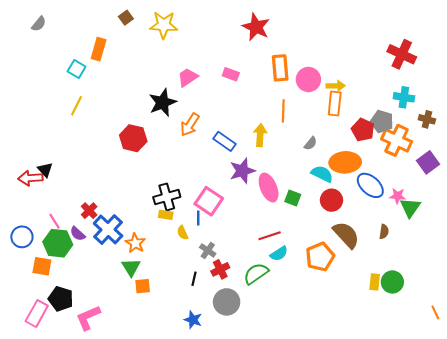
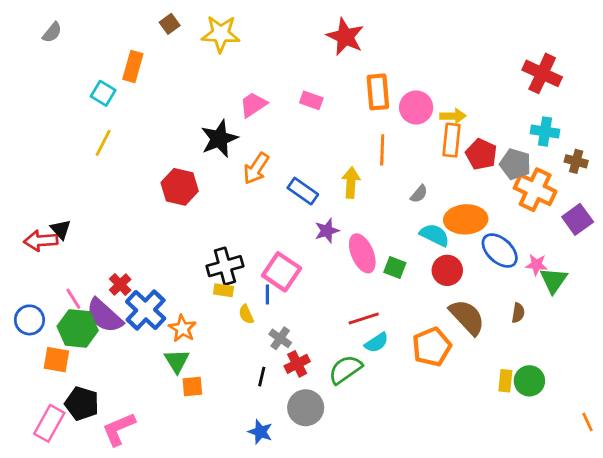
red pentagon: (363, 130) -> (481, 154), moved
purple star: (242, 171) -> (327, 231), size x0.7
purple semicircle: (78, 234) -> (105, 316), size x1.8

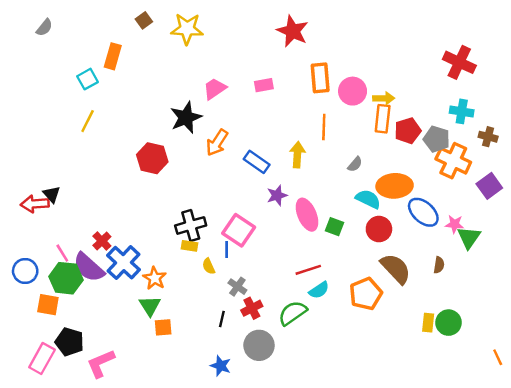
cyan square: (103, 93) -> (88, 79), turned 30
pink rectangle: (311, 100) -> (264, 85), turned -30
red pentagon: (481, 154) -> (408, 131), turned 30

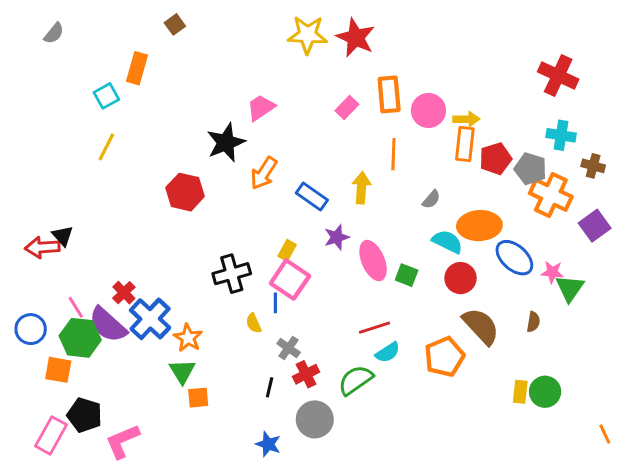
yellow star: (187, 29) -> (307, 35), moved
pink rectangle: (264, 85) -> (347, 108), moved, turned -36
yellow rectangle: (189, 246) -> (287, 250), moved, turned -70

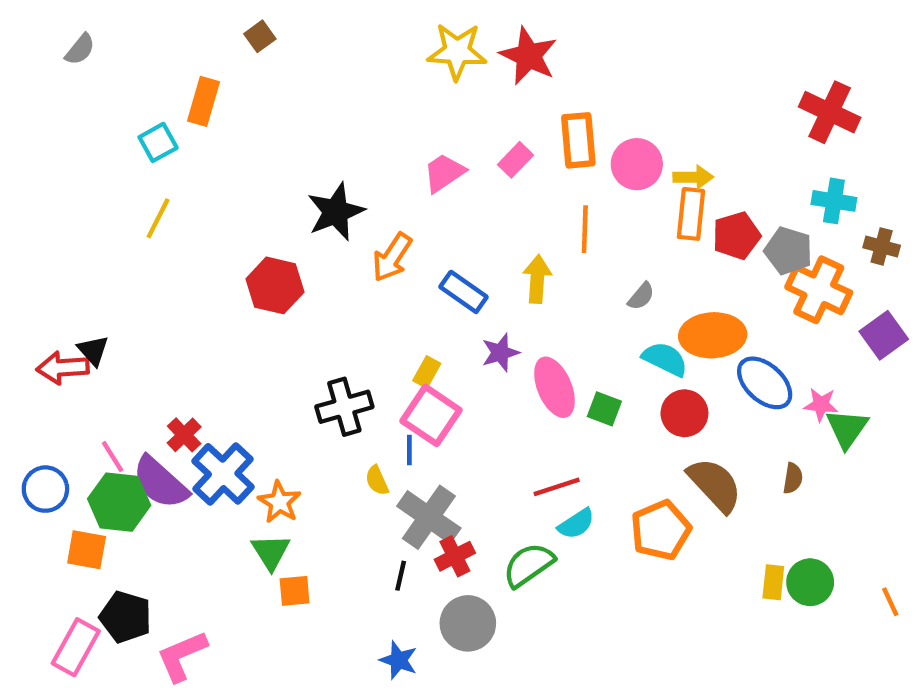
pink trapezoid: (261, 108) -> (444, 173), moved
gray cross: (289, 348) -> (429, 517), size x1.8
orange line: (605, 434) -> (890, 602), moved

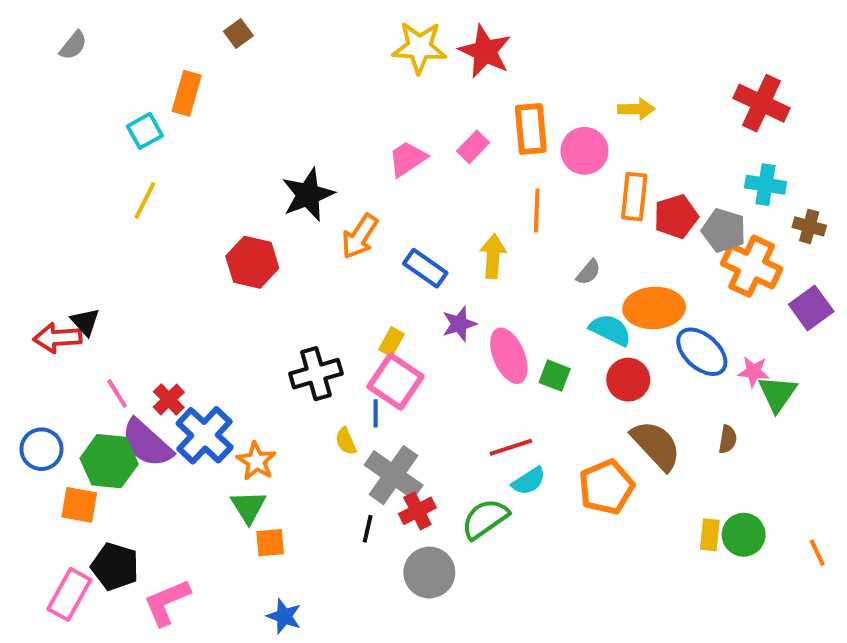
yellow arrow: (693, 177) -> (636, 109), moved
pink line: (113, 457) -> (117, 394), moved
blue star: (399, 660) -> (284, 616), moved

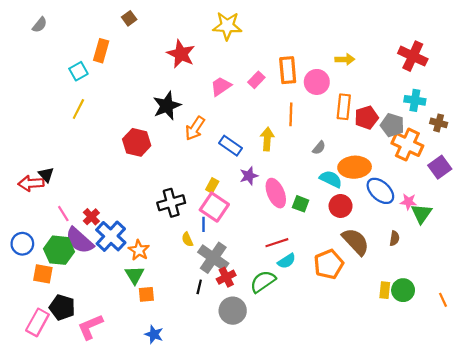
red star: (485, 51) -> (181, 54), moved

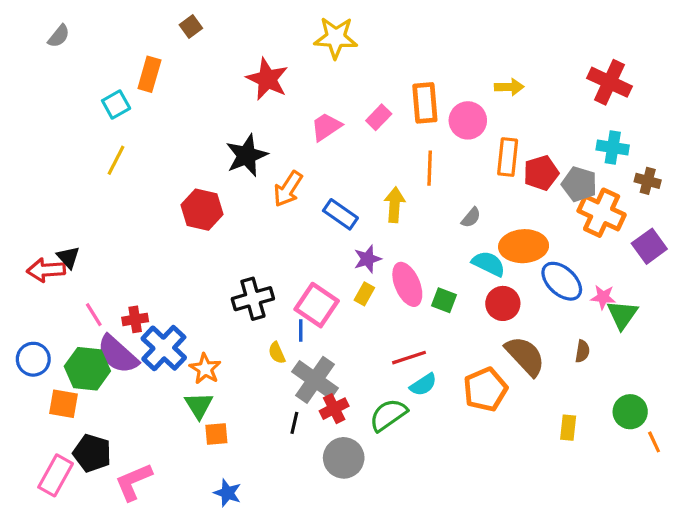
yellow rectangle: (212, 186) -> (364, 294), moved
red cross: (91, 217) -> (135, 319), turned 35
green circle: (403, 290) -> (630, 412), moved

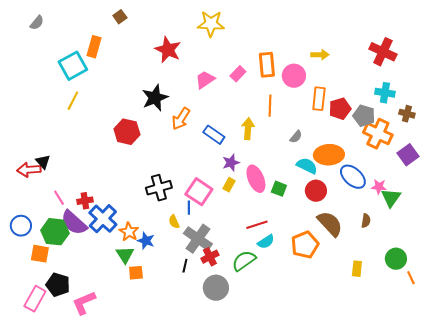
cyan square: (116, 105) -> (73, 66), size x1.6
blue star: (227, 493) -> (146, 241), moved

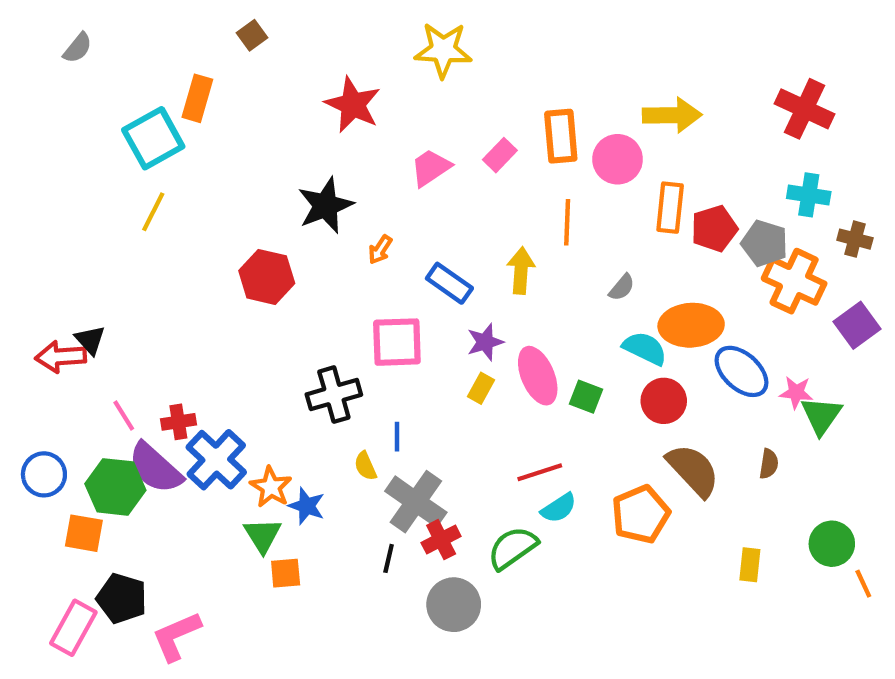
yellow arrow: (320, 55) -> (672, 115), size x1.5
orange arrow: (181, 119) -> (380, 250), size x0.6
pink square: (199, 192) -> (397, 342), moved, turned -36

